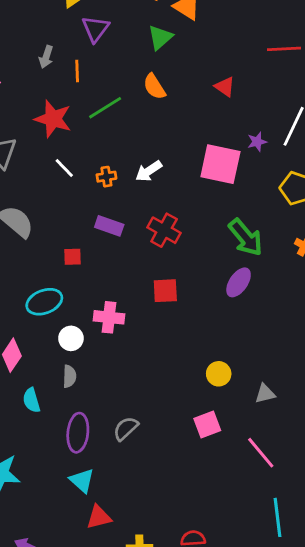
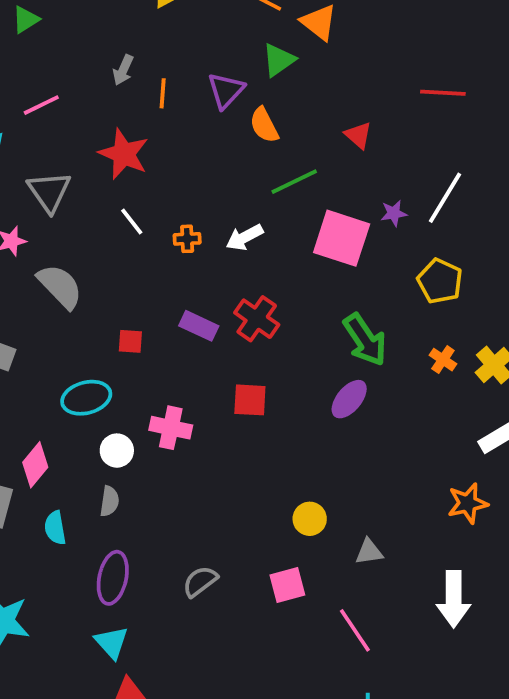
purple triangle: (95, 29) -> (226, 90), moved
green line: (105, 108) -> (294, 182), moved
purple rectangle: (109, 226) -> (199, 326), moved
gray semicircle: (126, 429) -> (200, 581), moved

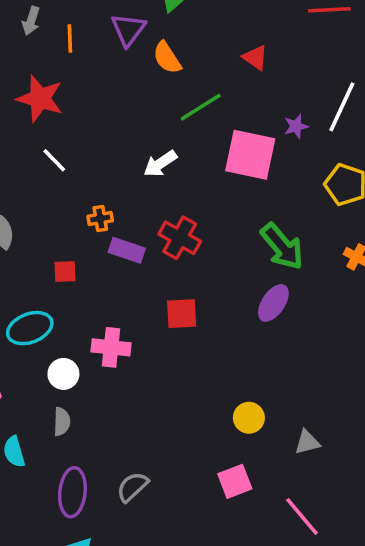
orange cross: (187, 239) -> (100, 218), moved
gray semicircle: (200, 581) -> (132, 487), moved

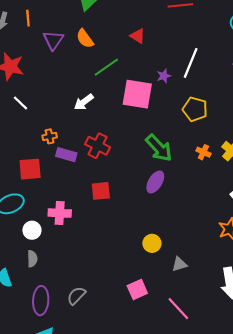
purple triangle: (128, 30) -> (53, 40), moved
orange line: (70, 38) -> (28, 18), moved
red square: (65, 272) -> (30, 169), size x1.6
yellow circle: (249, 418) -> (152, 243), moved

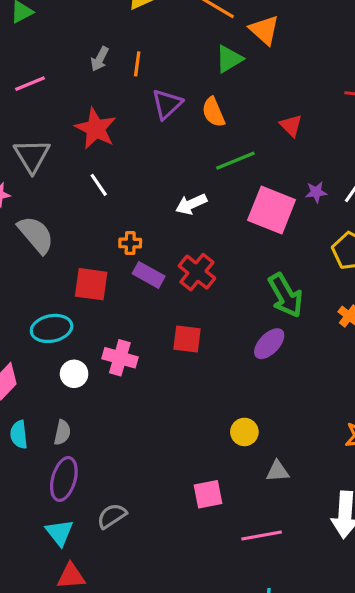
gray semicircle: (32, 259) -> (62, 432), moved
gray semicircle: (76, 296) -> (112, 516), moved
pink line: (178, 309) -> (262, 536), turned -70

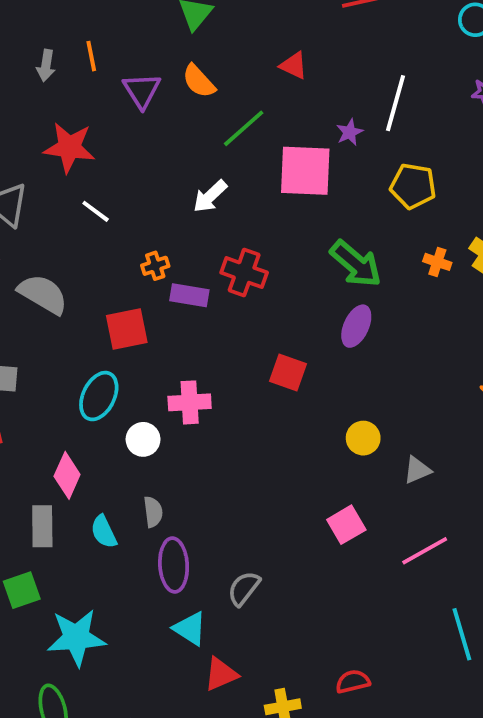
cyan ellipse: (52, 328) -> (99, 396), turned -33
red square: (187, 339) -> (288, 373), moved, turned 32

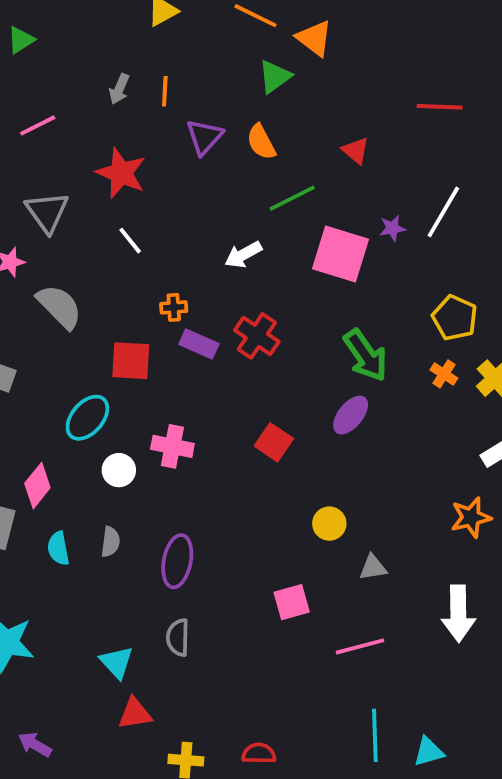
yellow pentagon: (413, 186) -> (455, 318), moved
purple ellipse: (174, 565) -> (177, 561), moved
gray semicircle: (244, 588) -> (178, 637), turned -51

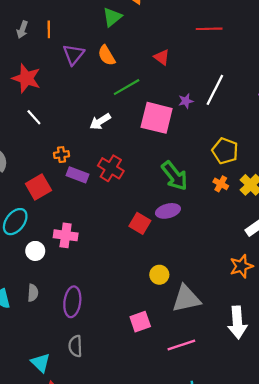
red square: (131, 361) -> (38, 187), turned -30
purple ellipse: (351, 415) -> (168, 211), turned 40
red square: (274, 442) -> (140, 223), moved
gray triangle: (373, 568) -> (186, 299), size x1.8

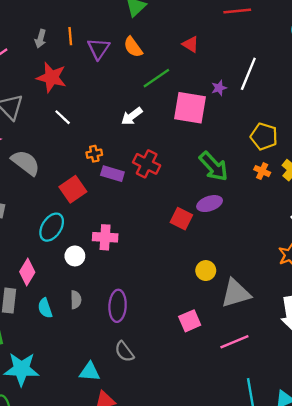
orange line: (49, 29) -> (70, 36), moved
gray arrow: (22, 30) -> (40, 39), moved
gray semicircle: (75, 346) -> (124, 352), turned -30
cyan triangle: (41, 363) -> (90, 372), turned -35

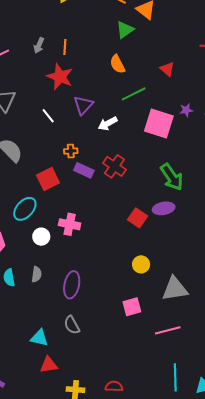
purple triangle: (99, 49) -> (83, 105), moved
red star: (51, 77) -> (60, 77), moved
yellow circle: (206, 271) -> (141, 264), moved

